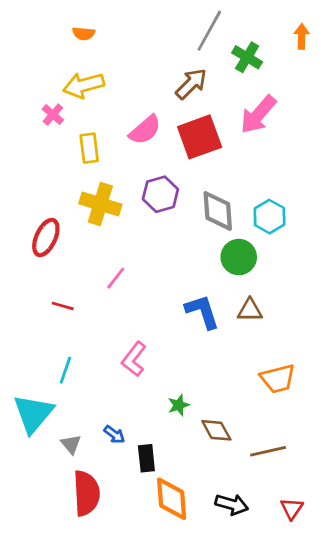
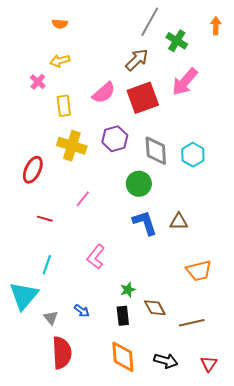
yellow arrow: (84, 85) -> (60, 61), size x0.7
green circle: (239, 257) -> (139, 184), moved
black rectangle: (146, 458) -> (123, 316), moved

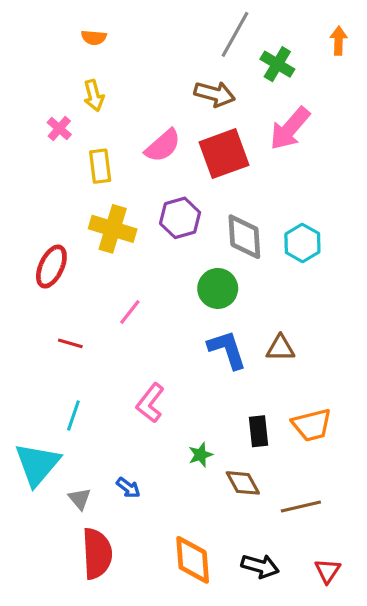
brown arrow: (137, 60) -> (215, 94), turned 60
yellow arrow: (60, 61) -> (94, 96), turned -90
black rectangle: (123, 316) -> (258, 431), moved

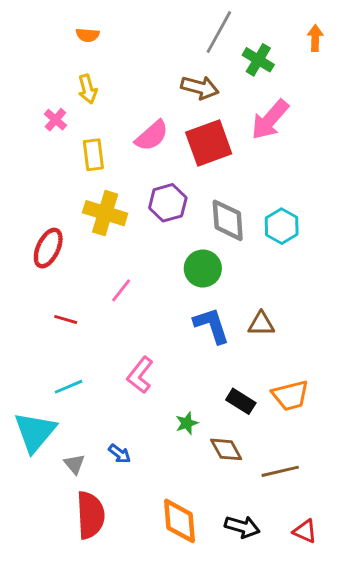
cyan line: (73, 416) -> (69, 387), turned 48
black rectangle: (258, 431) -> (241, 401), turned -52
red triangle: (328, 571) -> (305, 531), turned -40

